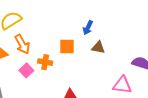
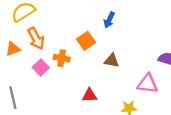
orange square: (67, 46) -> (86, 41), turned -35
brown triangle: (98, 47) -> (112, 61), moved

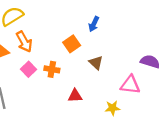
orange cross: (62, 58) -> (52, 69), moved
brown triangle: (112, 61) -> (96, 63), turned 32

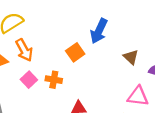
blue arrow: (94, 24) -> (99, 31), size x1.5
brown triangle: (96, 63) -> (131, 57), moved

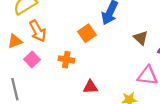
pink square: (29, 80) -> (32, 60), moved

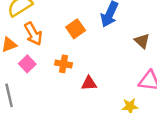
orange square: (87, 33) -> (76, 29), moved
red triangle: (90, 87) -> (89, 83), moved

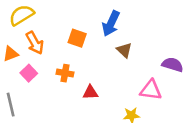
orange square: (76, 29) -> (77, 38), turned -36
brown triangle: (142, 41) -> (124, 50), moved

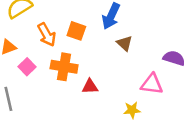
orange arrow: (35, 43) -> (47, 35), moved
orange cross: (65, 73) -> (64, 67), size x1.5

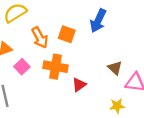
brown triangle: (125, 43) -> (115, 68), moved
red triangle: (90, 87) -> (79, 85), turned -32

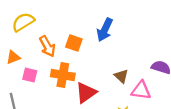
pink square: (22, 67) -> (30, 75), turned -32
red triangle: (79, 85) -> (86, 93), size x1.5

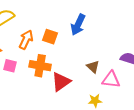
orange arrow: (47, 46) -> (26, 40), turned -126

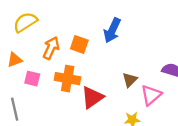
brown triangle: (93, 67) -> (130, 80), turned 32
pink triangle: (111, 80) -> (151, 95), turned -48

